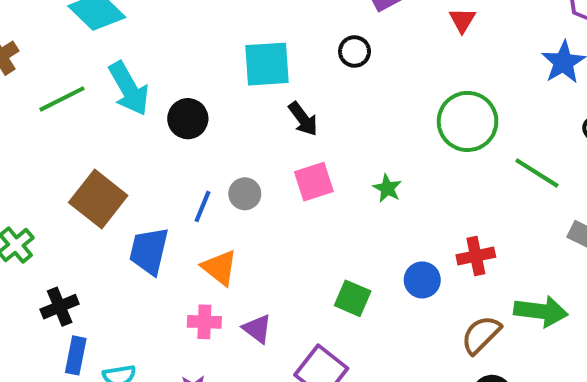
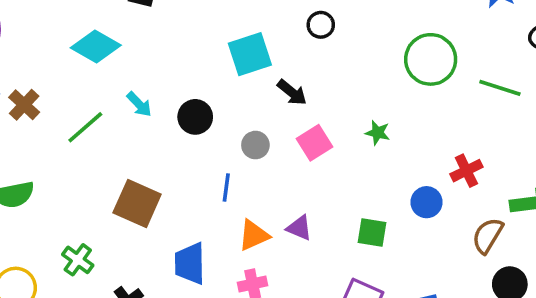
cyan arrow: (129, 89) -> (139, 104), size x0.6
gray circle: (245, 194) -> (255, 145), moved
blue trapezoid: (149, 251) -> (190, 263), moved
orange triangle: (220, 268) -> (254, 235), turned -48
purple triangle: (257, 329) -> (299, 228), moved

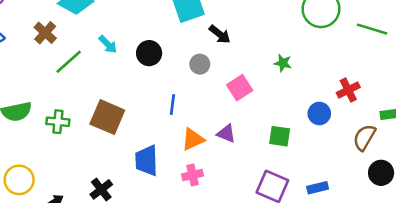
brown cross: (24, 105) -> (45, 33), moved
pink square: (314, 143) -> (240, 88), moved
gray circle: (255, 145) -> (200, 64), moved
green cross: (78, 260) -> (58, 122), moved, turned -30

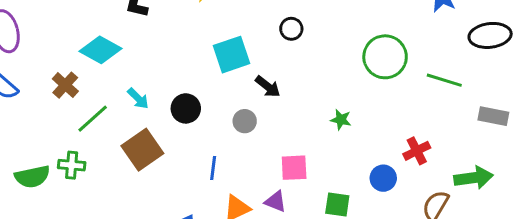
pink square: (240, 88) -> (294, 168), moved, turned 30
brown square: (107, 117) -> (142, 150), moved, turned 32
green cross: (58, 122) -> (72, 165), moved

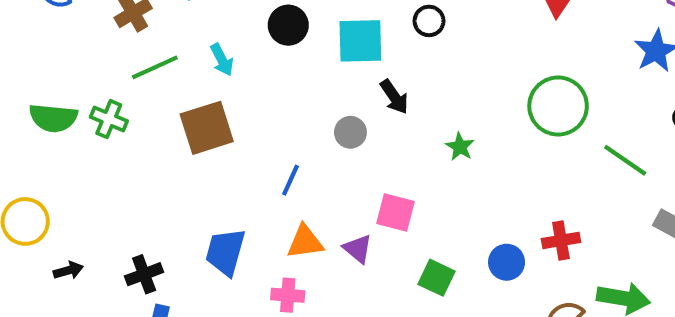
black circle: (291, 29) -> (429, 21), moved
black circle: (186, 108) -> (288, 25), moved
green star: (341, 120) -> (460, 147), moved

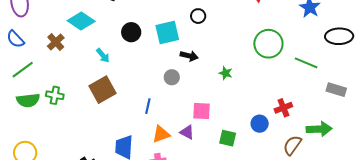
green line: (155, 67) -> (23, 70), moved
black arrow: (394, 97) -> (189, 56), turned -30

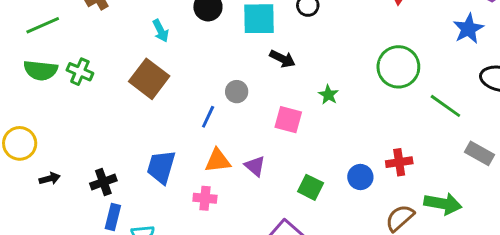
gray circle: (172, 77) -> (237, 92), moved
brown square: (103, 90) -> (149, 79), turned -36
pink square: (201, 111) -> (288, 120), moved

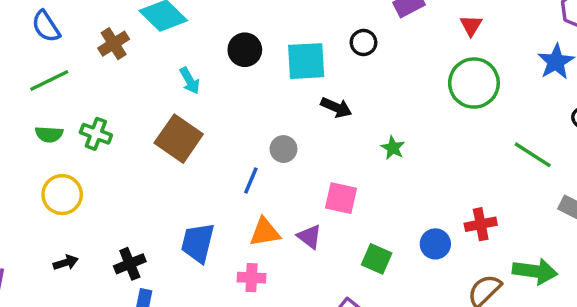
green circle: (398, 67) -> (474, 83), moved
green semicircle: (41, 70) -> (49, 134), size x0.7
pink square: (288, 120) -> (341, 198), moved
yellow circle: (20, 143) -> (62, 195), moved

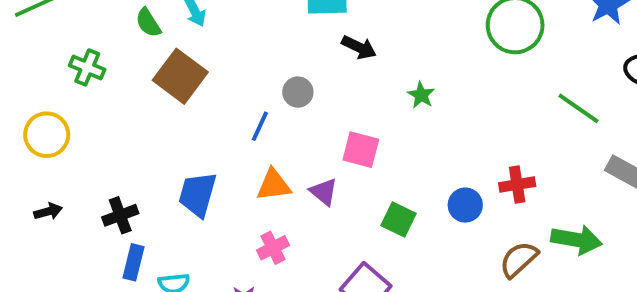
green semicircle: (49, 134) -> (148, 23), moved, turned 52
pink cross: (252, 278) -> (273, 248), moved, turned -32

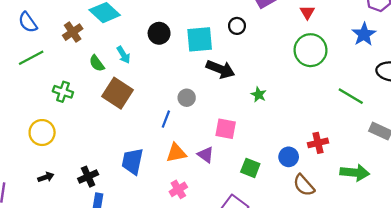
black arrow: (359, 47) -> (220, 69), size x1.4
brown semicircle: (519, 259) -> (304, 185), moved, turned -85

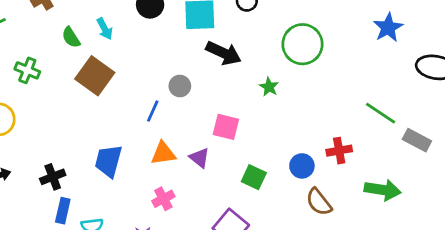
blue star: (364, 34) -> (388, 28), moved
green circle: (311, 50) -> (302, 44), moved
green line: (351, 96) -> (381, 113), moved

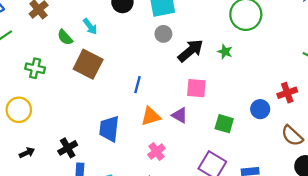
black arrow: (223, 53) -> (191, 51), moved, turned -56
gray circle: (180, 86) -> (163, 34), moved
brown semicircle: (319, 202) -> (292, 136), moved

